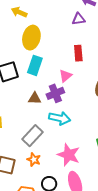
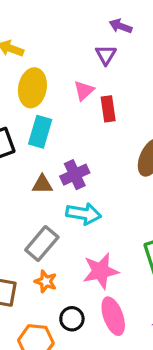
purple triangle: (79, 19) -> (106, 55), turned -48
pink triangle: (65, 76) -> (84, 91), moved
pink star: (69, 155) -> (101, 271), turned -30

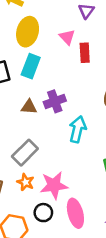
pink triangle: (84, 91) -> (67, 37), turned -35
cyan arrow: (84, 214) -> (78, 129), moved, turned -90
pink star: (101, 271) -> (54, 185), moved

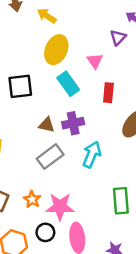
red rectangle: (85, 53) -> (108, 93), moved
cyan rectangle: (31, 66) -> (68, 84), moved, turned -65
gray rectangle: (25, 153) -> (50, 157), moved

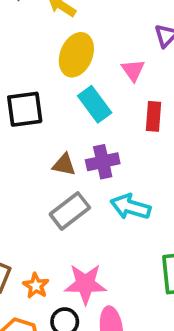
cyan arrow: (92, 154) -> (131, 207), turned -95
orange star: (32, 199) -> (36, 286), moved

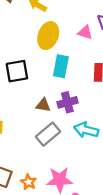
pink triangle: (133, 70) -> (85, 32), moved, turned -35
cyan rectangle: (95, 104) -> (61, 66), turned 50

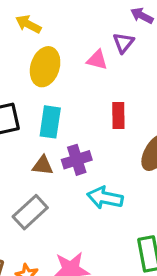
cyan rectangle: (61, 66) -> (50, 122), moved
gray rectangle: (48, 134) -> (30, 212), moved

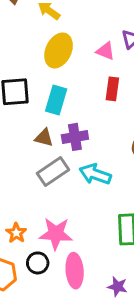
red rectangle: (118, 115) -> (112, 89), moved
gray rectangle: (30, 212) -> (53, 171), moved

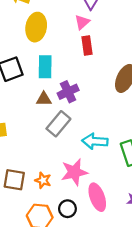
pink triangle: (105, 51) -> (82, 22), moved, turned -49
cyan arrow: (95, 174) -> (95, 141), moved
black circle: (38, 263) -> (67, 209), moved

